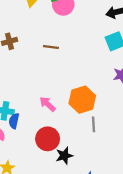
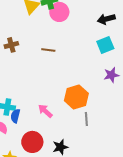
pink arrow: (48, 104) -> (45, 111), moved
red circle: (48, 139) -> (32, 142), moved

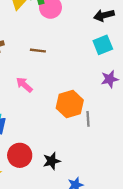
pink arrow: (45, 111) -> (24, 85), moved
gray line: (86, 119) -> (88, 119), moved

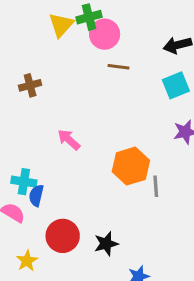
brown line: (38, 51) -> (119, 67), moved

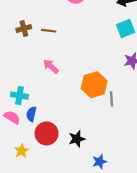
brown line: (119, 67) -> (49, 31), moved
blue semicircle: (36, 196) -> (31, 114), moved

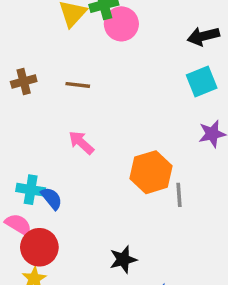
brown cross: (24, 28) -> (24, 81), moved
blue semicircle: (31, 114) -> (52, 198), moved, turned 128
red circle: (47, 133) -> (39, 247), moved

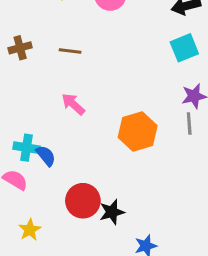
gray line: (179, 195) -> (189, 123), moved
red circle: (39, 247) -> (83, 201), moved

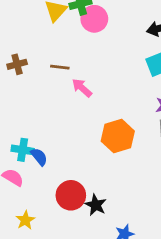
pink arrow: (73, 104) -> (82, 88), moved
black star: (112, 212) -> (96, 205), turned -30

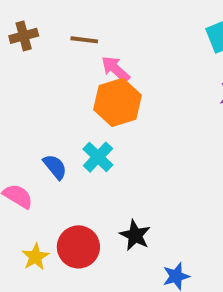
orange hexagon: (118, 136) -> (117, 102), moved
cyan cross: (23, 150) -> (98, 157), moved, turned 35
red circle: (71, 195) -> (78, 247), moved

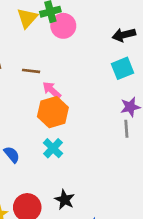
cyan cross: (98, 157) -> (53, 148), moved

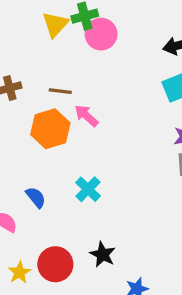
orange hexagon: (53, 112) -> (50, 129), moved

